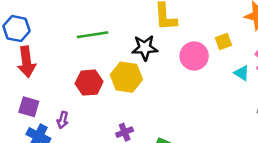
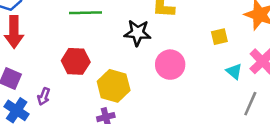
pink circle: (194, 56) -> (170, 65), moved
yellow hexagon: (126, 77) -> (114, 86), moved

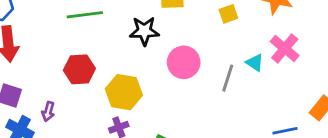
yellow square: (219, 37) -> (228, 14), moved
gray line: (250, 104) -> (228, 78), moved

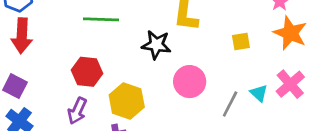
purple arrow: (48, 112) -> (77, 111), moved, size x1.4

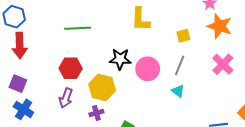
black star: (156, 45) -> (120, 59), moved
cyan triangle: (259, 93) -> (178, 91), moved
gray line: (230, 104) -> (180, 65), moved

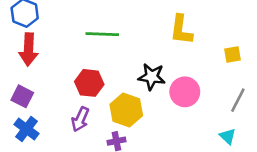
gray line: (180, 65) -> (238, 100), moved
cyan triangle: (178, 91) -> (228, 136), moved

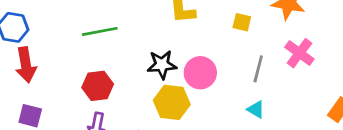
yellow square: (233, 54) -> (242, 22), turned 36
yellow hexagon: (126, 110) -> (172, 102), moved

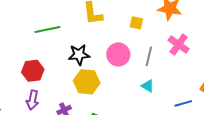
green line: (100, 31) -> (47, 29), moved
pink circle: (200, 73) -> (118, 54), moved

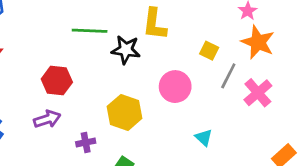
black star: (79, 55) -> (126, 50), moved
gray line: (149, 56) -> (228, 76), moved
purple arrow: (33, 100) -> (47, 119), turned -132

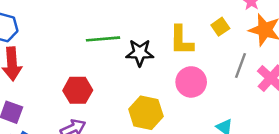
yellow L-shape: (155, 24) -> (181, 40), moved
yellow square: (209, 51) -> (220, 27), moved, turned 36

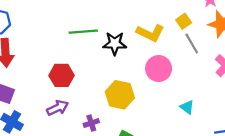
yellow L-shape: (181, 40) -> (150, 33), turned -64
gray line: (240, 66) -> (192, 43), moved, turned -50

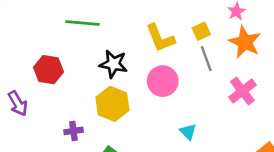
yellow L-shape: (150, 33) -> (160, 38), turned 32
black star: (115, 43) -> (113, 64), moved
purple arrow: (58, 108) -> (18, 103), moved, turned 75

